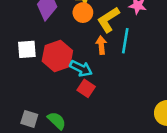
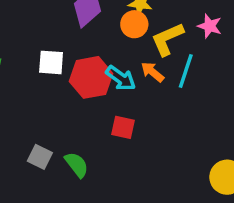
orange arrow: (101, 45) -> (152, 72), turned -54
cyan arrow: (81, 68) -> (121, 78), moved
red square: (86, 88) -> (123, 127), turned -30

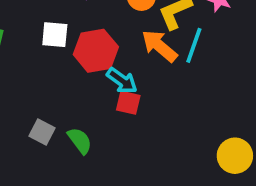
orange arrow: (152, 72) -> (159, 46), size x1.5
cyan arrow: (121, 78) -> (122, 81), moved

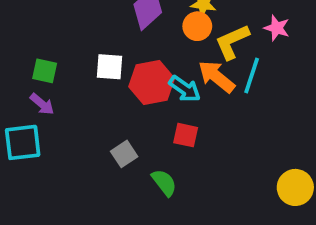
cyan arrow: (122, 81) -> (185, 89), moved
gray square: (42, 132) -> (124, 154), moved, turned 30
green semicircle: (80, 141) -> (164, 183), moved

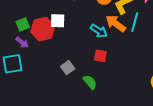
green square: (45, 71) -> (23, 24), turned -32
red hexagon: (152, 82) -> (43, 29), moved

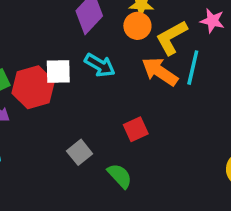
cyan arrow: (99, 31) -> (100, 65), moved
red square: (100, 56) -> (136, 129), turned -32

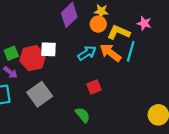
yellow L-shape: (172, 38) -> (119, 32), turned 50
cyan arrow: (100, 65) -> (87, 53), moved, turned -66
gray square: (80, 152) -> (40, 94), moved, size x1.6

